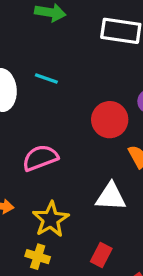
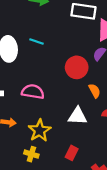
pink semicircle: (40, 158) -> (33, 92), turned 30

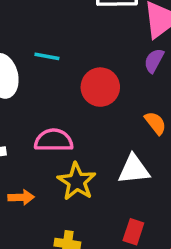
red circle: (77, 67) -> (100, 87), moved
yellow star: (40, 131) -> (77, 182), moved

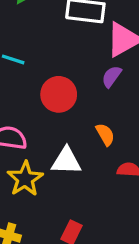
white triangle: (134, 169) -> (66, 161), moved

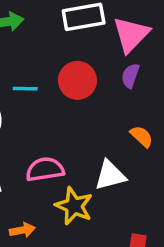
red circle: (59, 94) -> (77, 80), moved

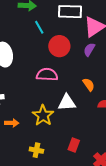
cyan line: (25, 89) -> (39, 27), moved, turned 48
pink semicircle: (45, 169) -> (47, 75), moved

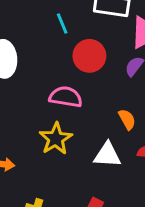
white triangle: (67, 103) -> (107, 155), moved
yellow star: (43, 115) -> (56, 139), moved

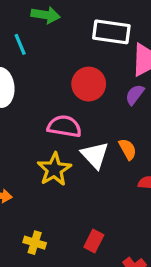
cyan line: (62, 23) -> (20, 44), moved
white triangle: (107, 155) -> (95, 155), moved, turned 44

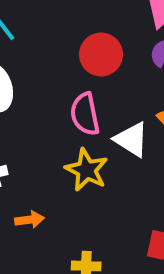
pink semicircle: (64, 126) -> (85, 114), turned -96

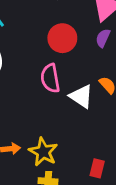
yellow star: (87, 170) -> (43, 152), moved

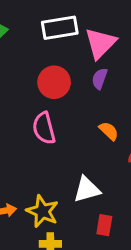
white triangle: (81, 96) -> (87, 189), moved, turned -45

